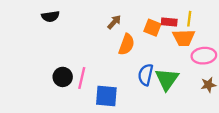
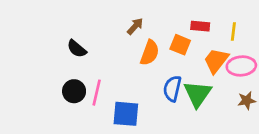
black semicircle: (50, 16) -> (77, 49), moved, turned 48
yellow line: (189, 19) -> (233, 31), moved
orange square: (152, 28) -> (180, 45), moved
orange trapezoid: (184, 38) -> (216, 61), moved, turned 130

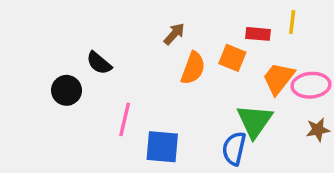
yellow line: (233, 31) -> (292, 22), moved
blue semicircle: (172, 89) -> (234, 148), moved
black circle: (74, 91) -> (67, 90), moved

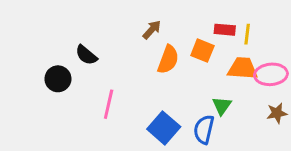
yellow line: (292, 22) -> (247, 34), moved
orange trapezoid: (279, 78) -> (243, 68), turned 56
green triangle: (255, 121) -> (222, 106), size x0.6
blue square: (162, 147) -> (164, 128), moved, turned 36

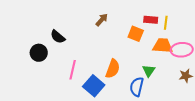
orange semicircle: (168, 59) -> (113, 69), moved
blue square: (164, 128) -> (94, 86), moved

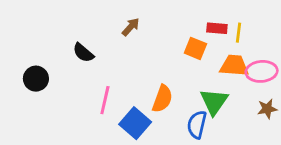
brown arrow: (102, 20) -> (131, 27), moved
black circle: (39, 53) -> (36, 79), moved
green triangle: (149, 71) -> (214, 102), size x1.5

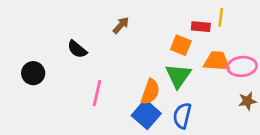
yellow line: (239, 33) -> (221, 17), moved
green triangle: (214, 102) -> (178, 76), moved
blue square: (135, 123) -> (146, 114), moved

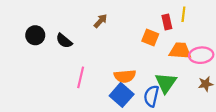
red rectangle: (201, 27) -> (167, 22), turned 72
black circle: (33, 73) -> (35, 35), moved
green triangle: (178, 76) -> (166, 83), moved
orange semicircle: (150, 92) -> (125, 76), turned 65

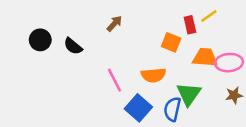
yellow line: (183, 14) -> (209, 16), turned 48
orange semicircle: (125, 76) -> (153, 75), moved
pink line: (81, 77) -> (114, 80), moved, turned -40

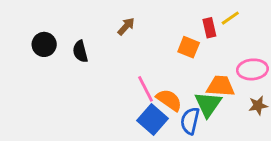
black semicircle: (73, 46) -> (80, 51), turned 36
orange trapezoid: (205, 58) -> (221, 86), moved
orange semicircle: (153, 75) -> (169, 100), moved, turned -140
pink line: (114, 80) -> (146, 89), moved

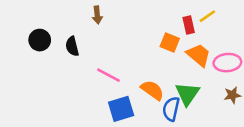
brown arrow: (126, 26) -> (97, 15), moved, turned 132
orange trapezoid: (221, 86) -> (199, 55), moved, turned 36
pink line: (146, 89) -> (109, 75), moved, turned -35
blue square: (152, 119) -> (121, 109), moved, turned 32

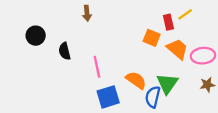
black semicircle: (72, 46) -> (65, 51), moved
pink line: (109, 75) -> (97, 67), turned 50

